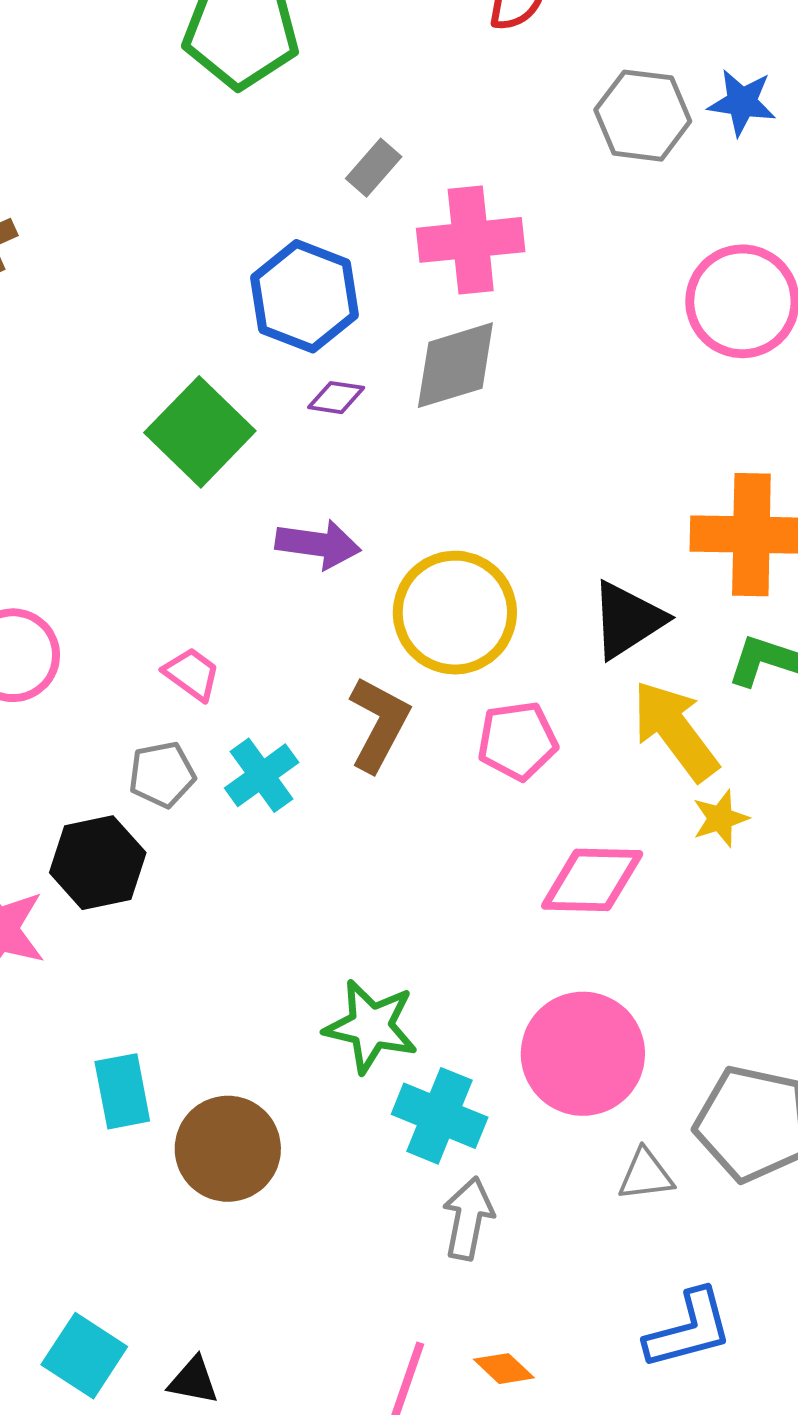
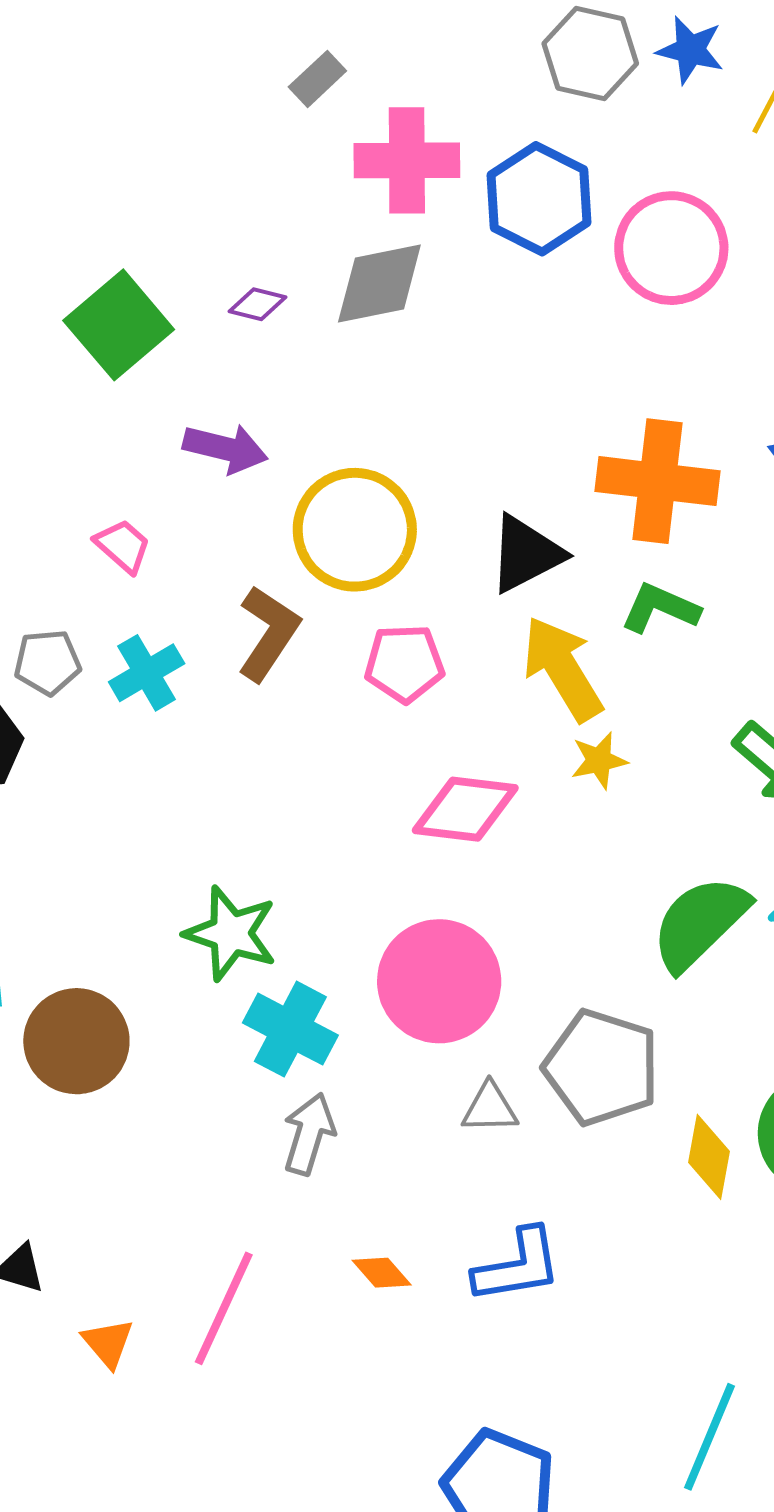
blue hexagon: (305, 296) -> (539, 199), moved
pink trapezoid: (192, 674) -> (123, 546), moved
orange diamond: (504, 1369) -> (382, 1273), moved

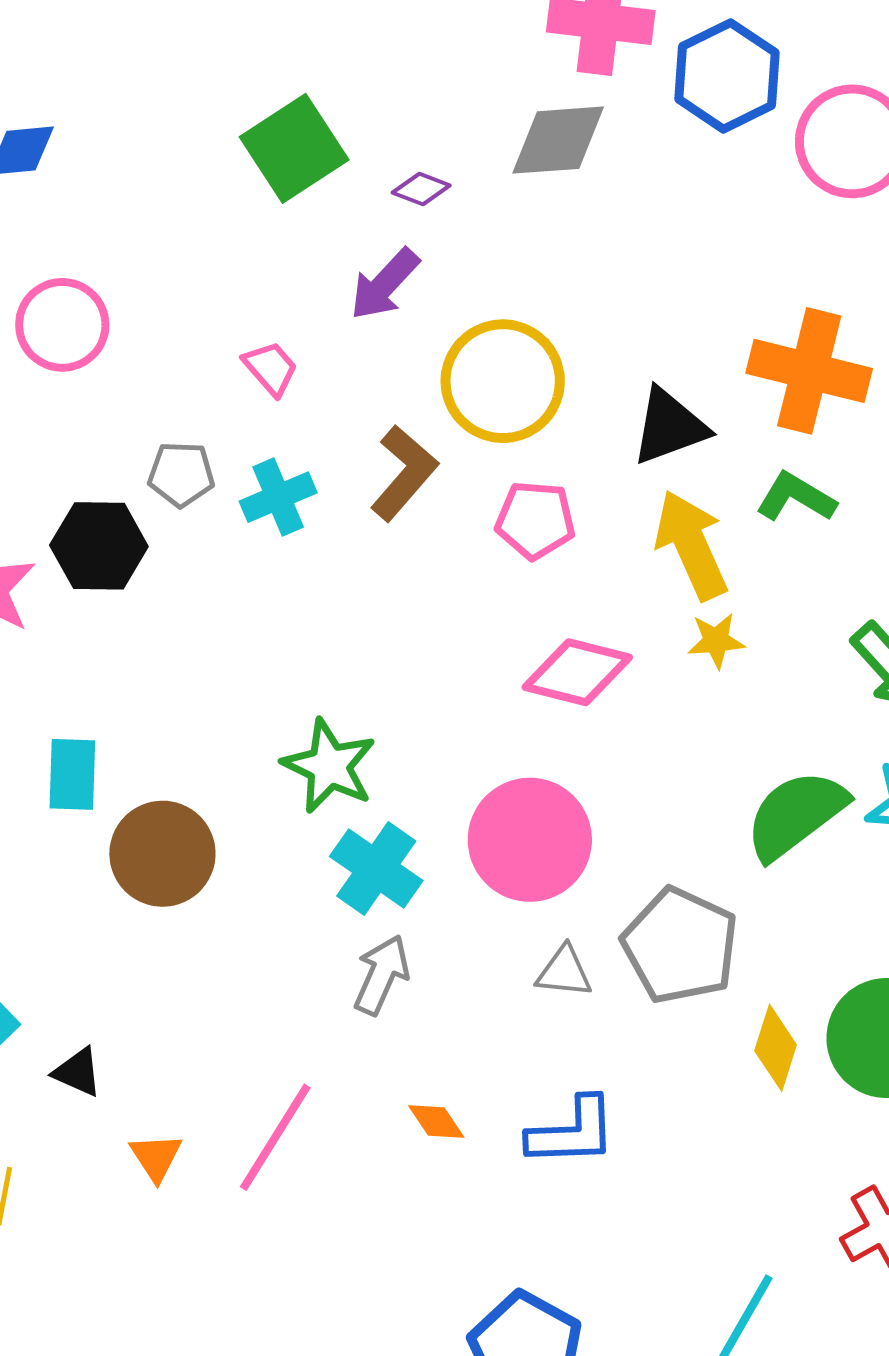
purple diamond: (258, 304) -> (421, 189), moved
purple arrow: (225, 448) -> (384, 284), turned 112

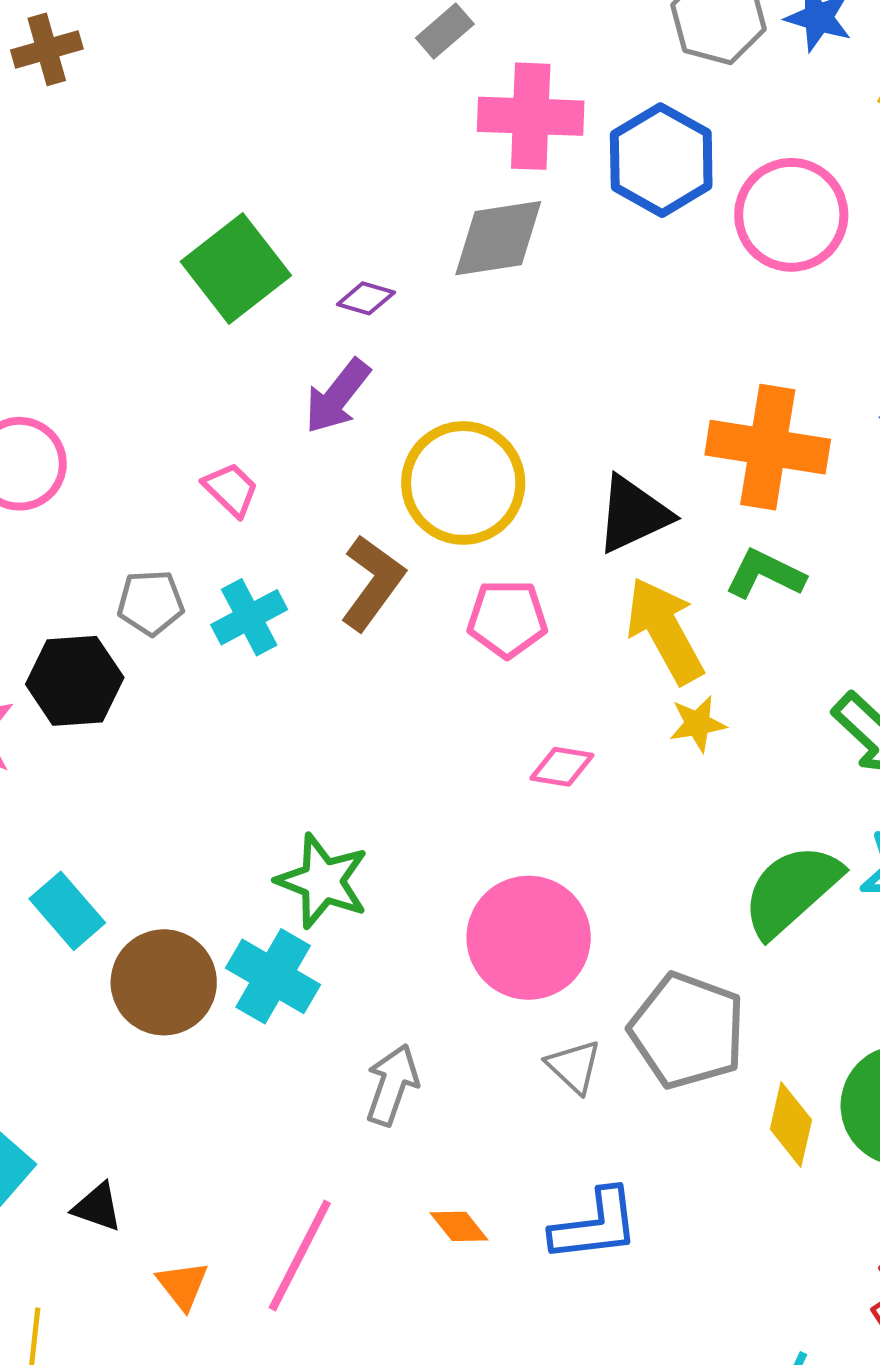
pink diamond: (577, 672) -> (562, 767), size x0.6
cyan rectangle: (72, 774) -> (67, 911), turned -38
cyan cross: (376, 868) -> (273, 976), moved
gray triangle: (564, 972) -> (574, 1066), turned 42

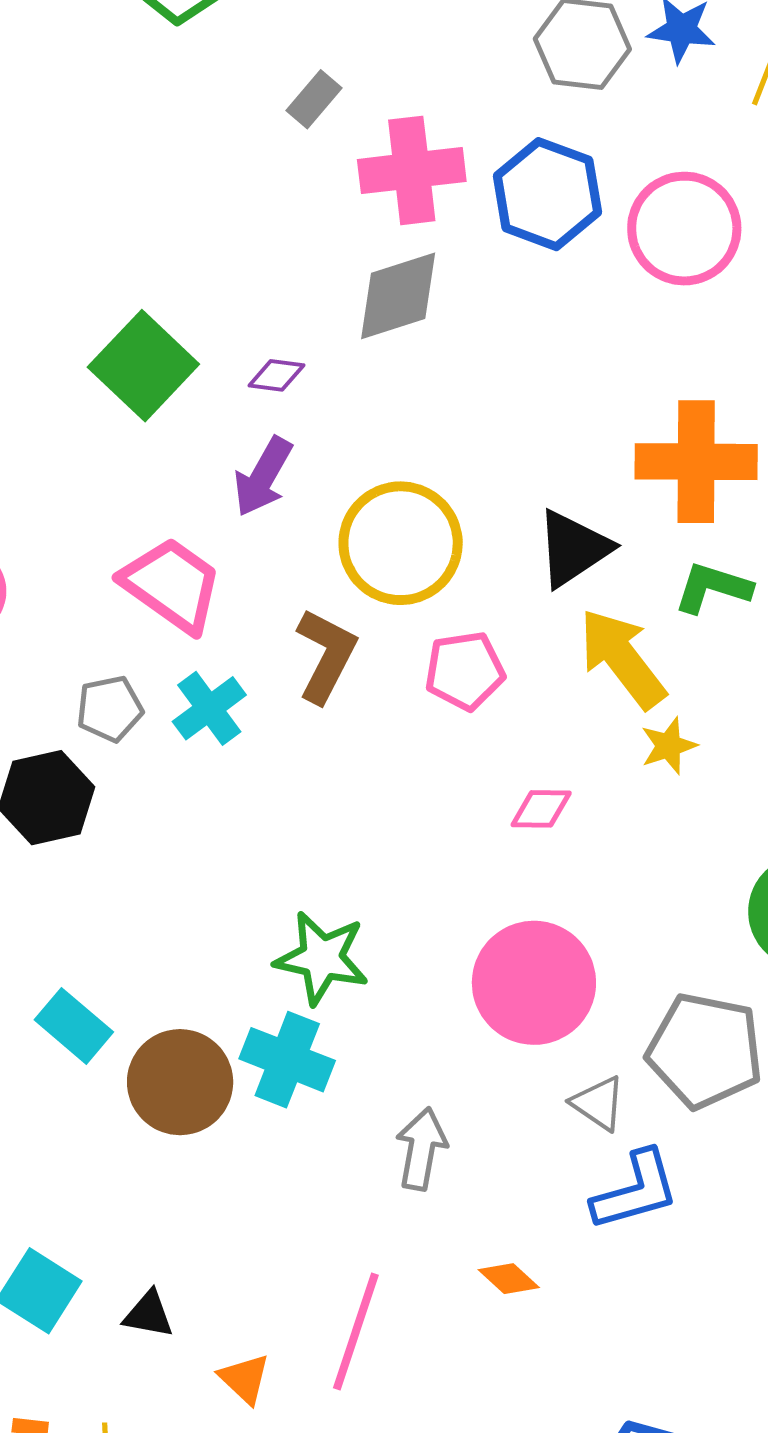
pink trapezoid: (231, 489) -> (172, 585), size x1.8
blue L-shape: (595, 1225) -> (636, 1191), moved

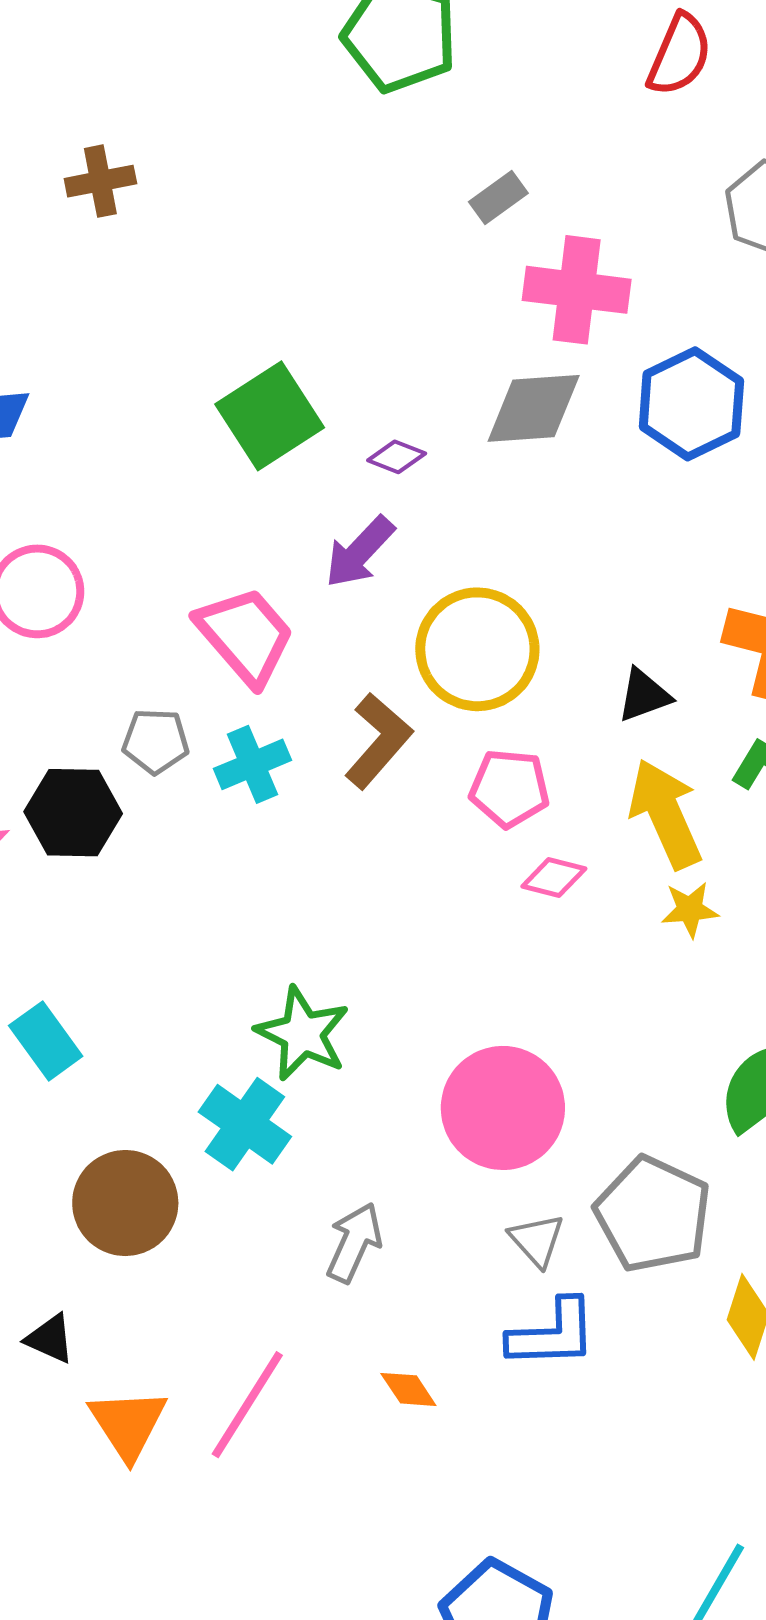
blue hexagon: (547, 194) -> (691, 404), moved
black triangle: (573, 548) -> (644, 695), size x0.7
pink diamond: (541, 809) -> (554, 877), moved
brown circle: (180, 1082) -> (125, 1203), moved
orange triangle: (245, 1379) -> (128, 1424), size x1.5

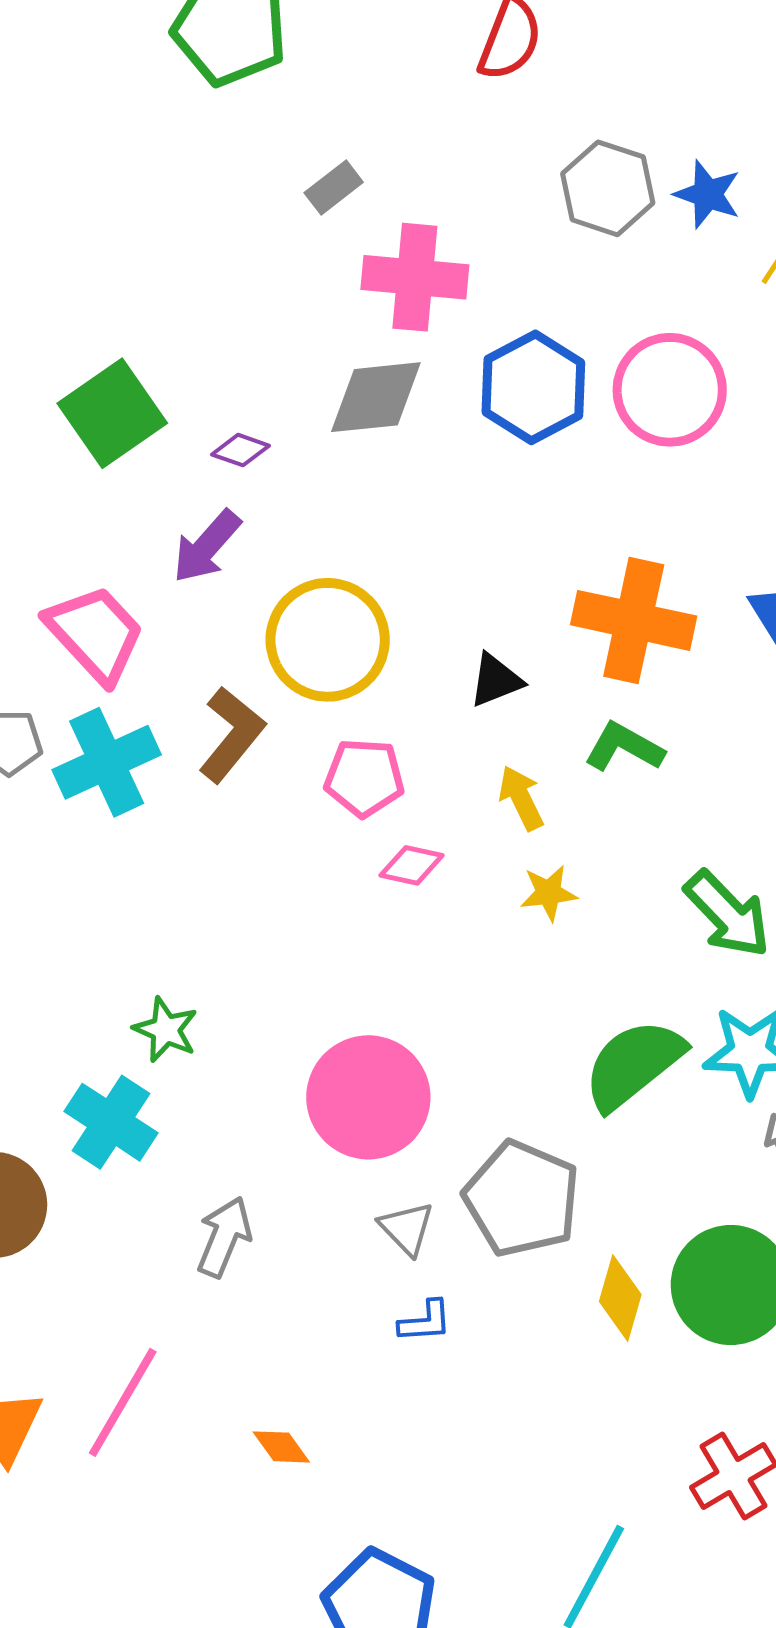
cyan cross: (252, 764) -> (107, 762), size x1.4
yellow arrow: (666, 814) -> (521, 798), size x0.6
green star: (303, 1034) -> (166, 1030), size x0.7
blue L-shape: (552, 1334) -> (425, 1321), size x0.6
orange diamond: (408, 1389) -> (281, 1447), moved

